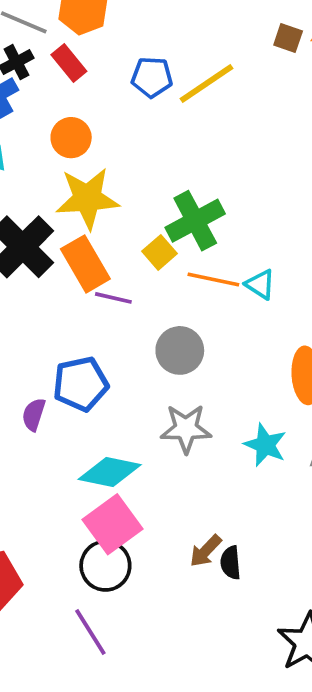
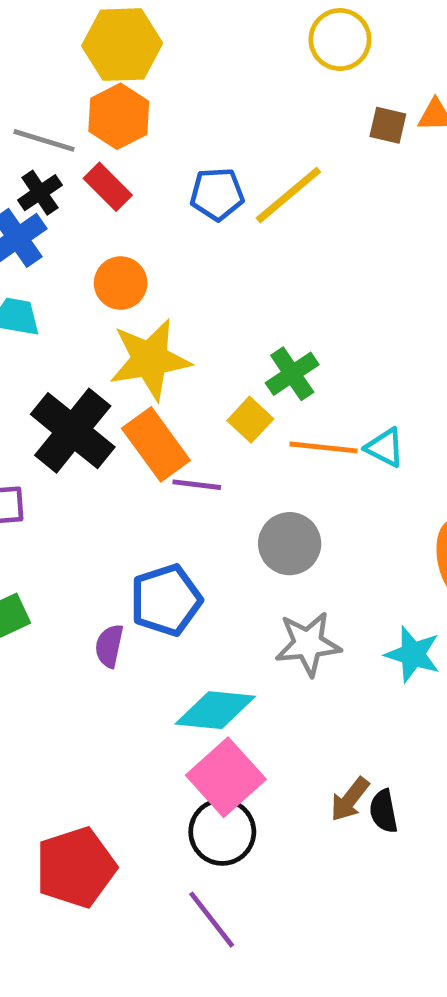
green cross: (195, 221) -> (292, 374), size x0.7

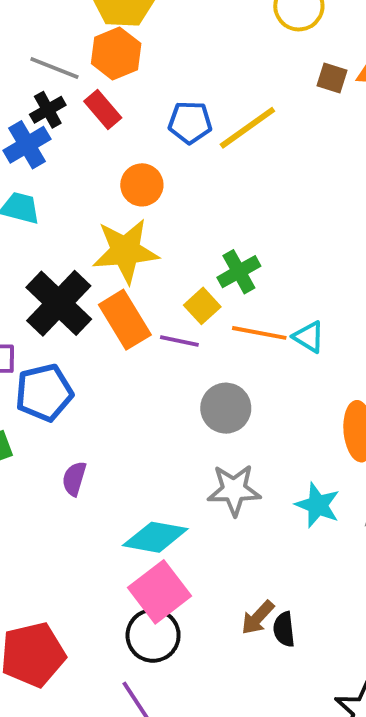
orange circle: (121, 283) -> (142, 185), moved
purple line: (197, 485) -> (179, 341), moved
blue pentagon: (166, 600) -> (44, 393), moved

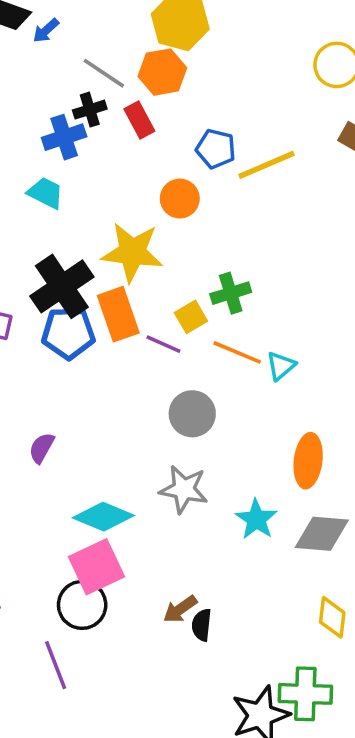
orange circle: (142, 185) -> (180, 199), moved
cyan triangle: (309, 337) -> (281, 366), turned 36
blue pentagon: (44, 393) -> (68, 333), moved

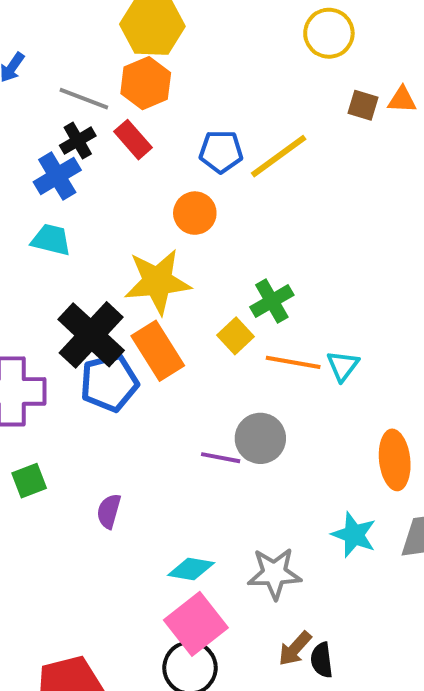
purple line: (163, 344) -> (221, 458), moved
gray star: (184, 489) -> (274, 573), moved
cyan diamond: (103, 517) -> (191, 569), size x0.7

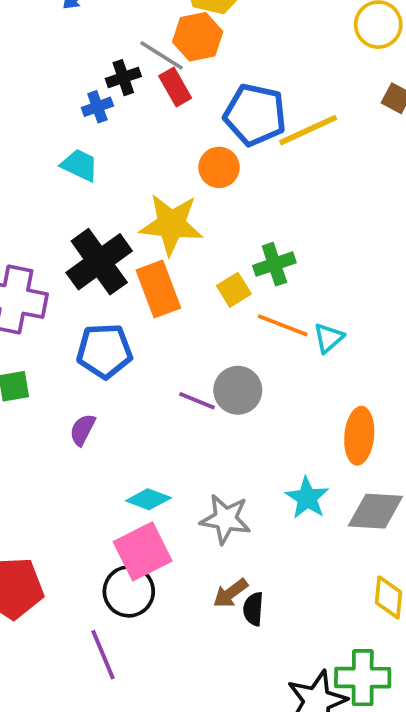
gray line: (84, 99) -> (162, 55), moved
blue pentagon: (221, 151) -> (255, 115), size x1.5
blue cross: (57, 176) -> (97, 107), size x0.7
blue pentagon: (109, 383) -> (104, 351), moved

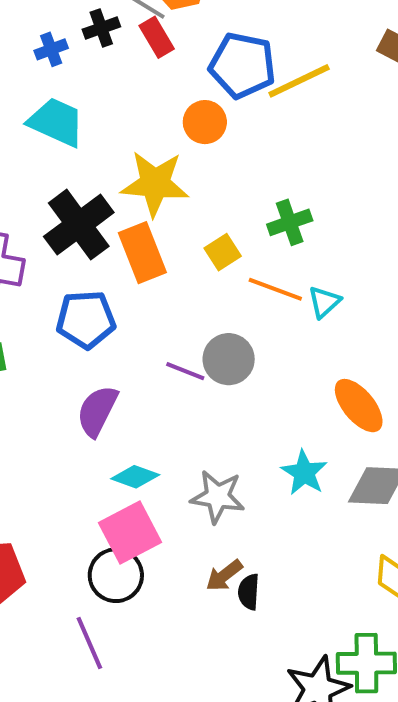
blue cross: (97, 107) -> (51, 49), moved
cyan trapezoid: (80, 165) -> (56, 122), size x1.4
green cross: (274, 264) -> (290, 222), moved
purple semicircle: (83, 430) -> (97, 411), moved, size x1.5
orange ellipse: (359, 436) -> (359, 406), turned -44

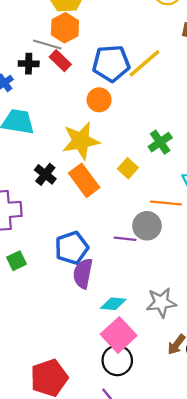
black cross: (101, 28) -> (29, 64), turned 36
black cross: (79, 225) -> (45, 174), size x0.6
orange line: (275, 289) -> (166, 203), moved
blue pentagon: (86, 320) -> (72, 248), moved

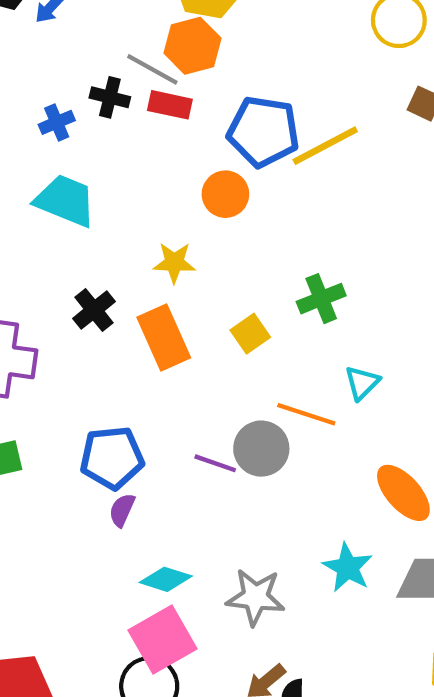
red rectangle: (60, 61) -> (170, 105), turned -45
yellow star: (81, 141) -> (174, 263), size x0.6
purple semicircle: (83, 273) -> (122, 510), size x0.6

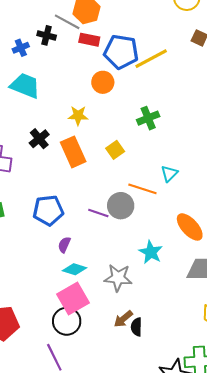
red rectangle: (170, 105) -> (89, 40), moved
green cross: (321, 299) -> (148, 118), moved
purple semicircle: (122, 510) -> (64, 245), moved
cyan star: (348, 568) -> (151, 252), moved

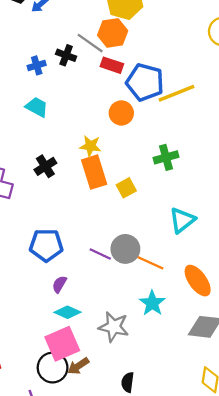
cyan trapezoid: (25, 86) -> (37, 107), size x0.7
orange rectangle: (73, 152) -> (94, 172), moved
cyan triangle: (169, 174) -> (182, 220), size x1.4
orange line: (142, 189) -> (149, 262), moved
brown arrow: (123, 319) -> (78, 366), moved

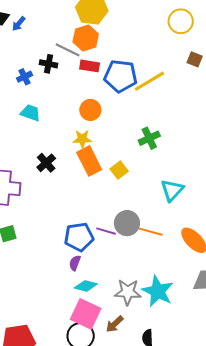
orange circle: (121, 113) -> (90, 110), moved
blue pentagon: (46, 245) -> (79, 237), moved
cyan star: (152, 303) -> (158, 291), moved, size x1.4
pink square: (62, 344) -> (86, 314), turned -32
brown arrow: (78, 366) -> (115, 324), moved

